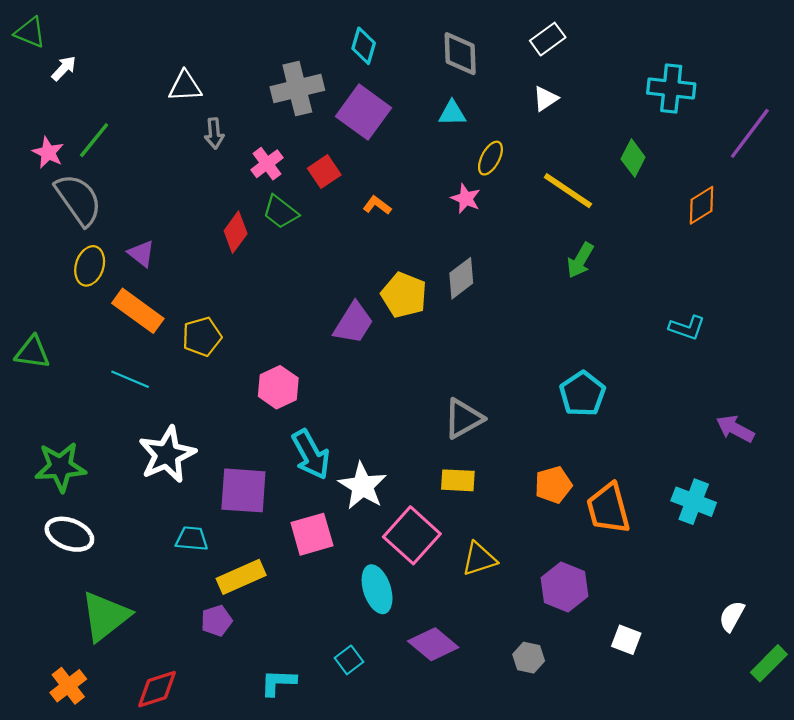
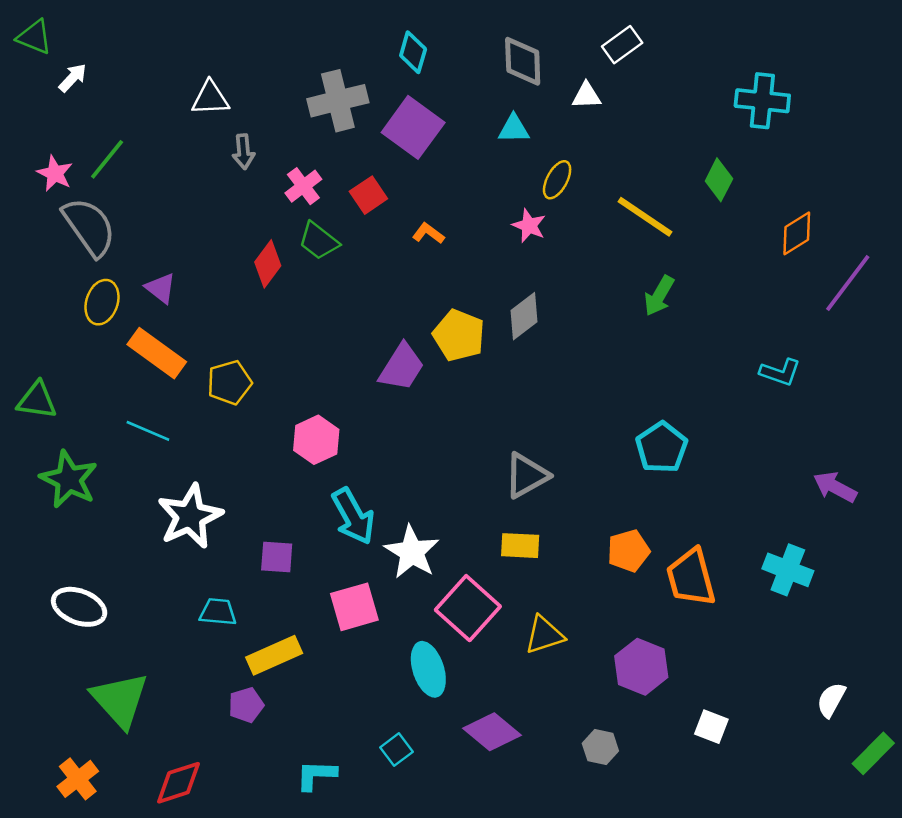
white triangle: (545, 99) -> (586, 96), moved, turned 32
purple line: (750, 133) -> (848, 283), moved
green star: (60, 467) -> (69, 479), moved, turned 30
purple square: (243, 490) -> (277, 557), size x0.6
green triangle: (105, 616) -> (120, 700), turned -34

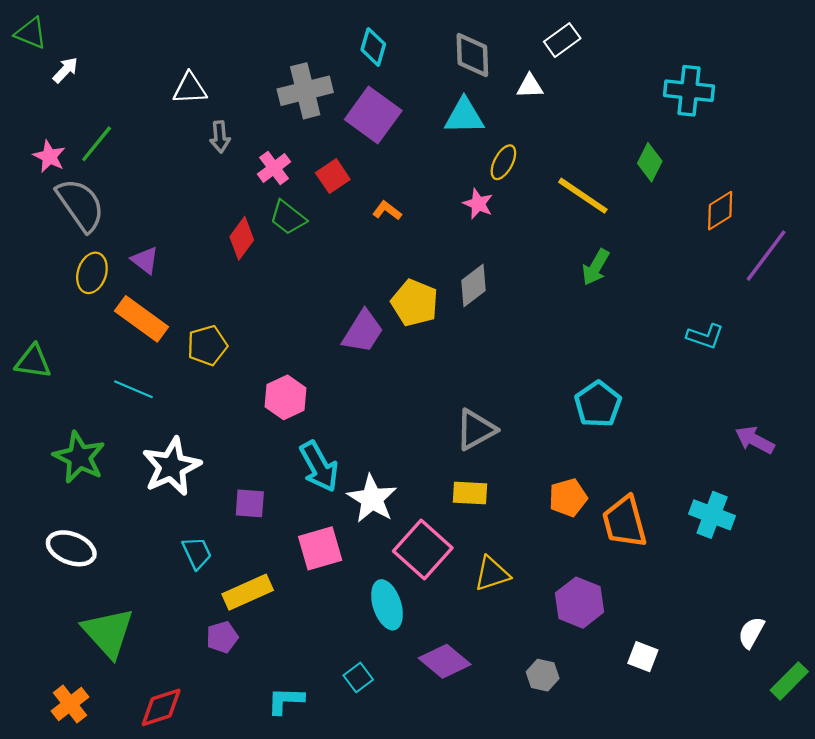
cyan triangle: (514, 129) -> (464, 116), size x1.4
green star: (69, 479) -> (79, 457), moved
cyan trapezoid: (218, 612) -> (197, 553), turned 60

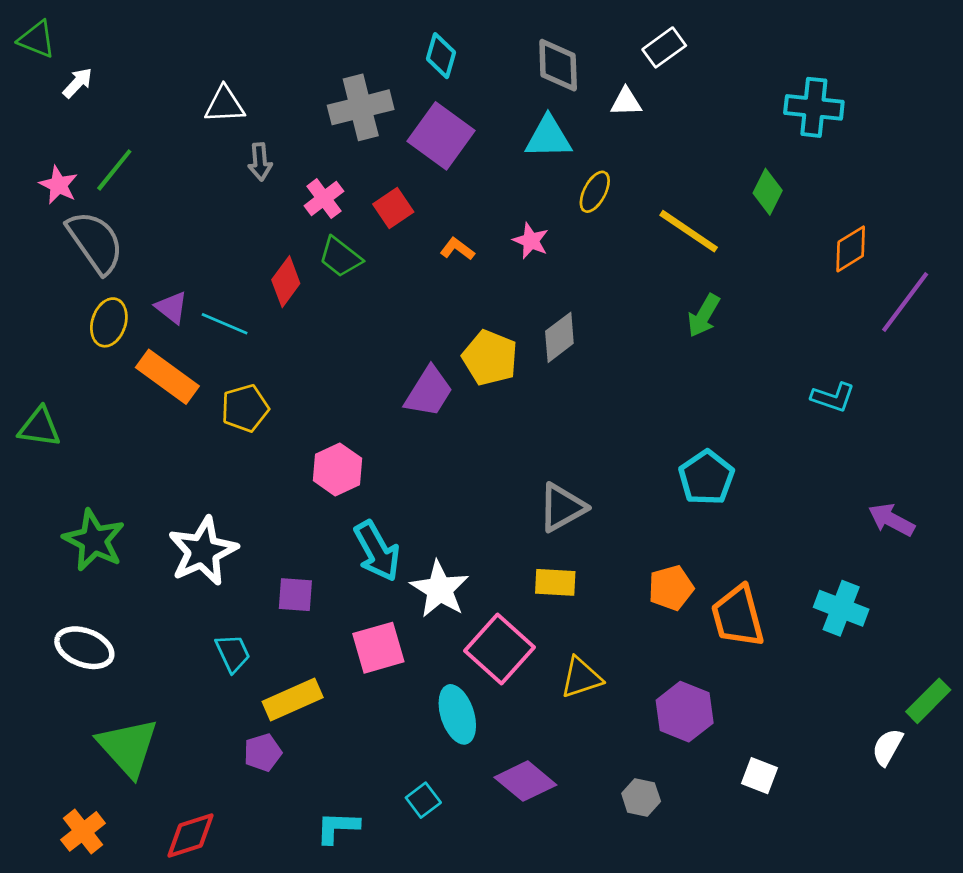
pink star: (478, 204) -> (531, 241), moved
cyan line: (133, 389) -> (225, 324), moved
green rectangle: (789, 681) -> (928, 701), moved

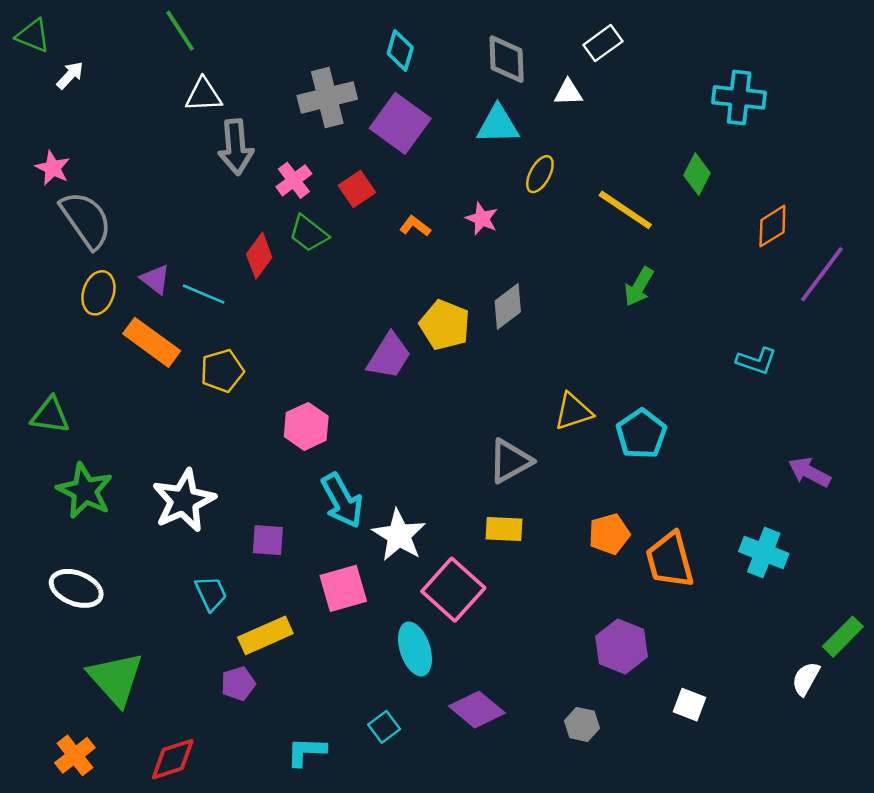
gray arrow: (260, 162) -> (236, 147), size x1.6
green line: (114, 170) -> (180, 31), moved, turned -72
green triangle: (39, 427) -> (50, 415), moved
yellow triangle: (581, 678) -> (573, 412), moved

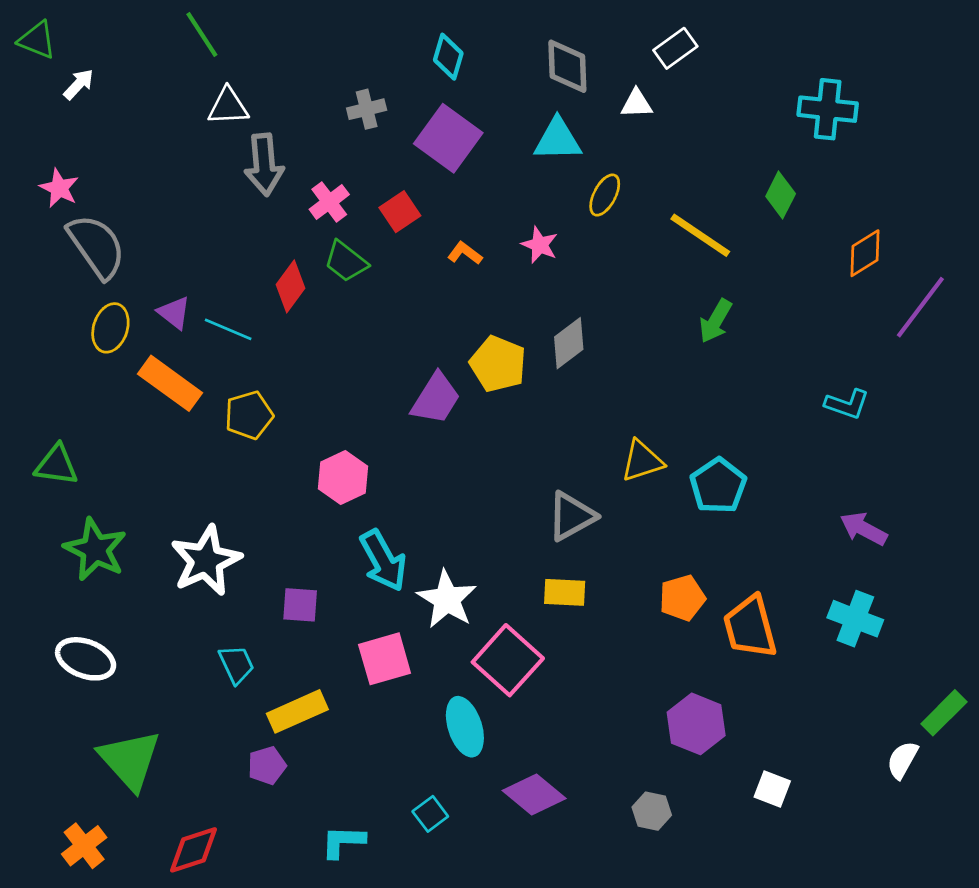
gray cross: (327, 97) -> (367, 109), size x0.6
purple arrow: (809, 472) -> (864, 529), moved

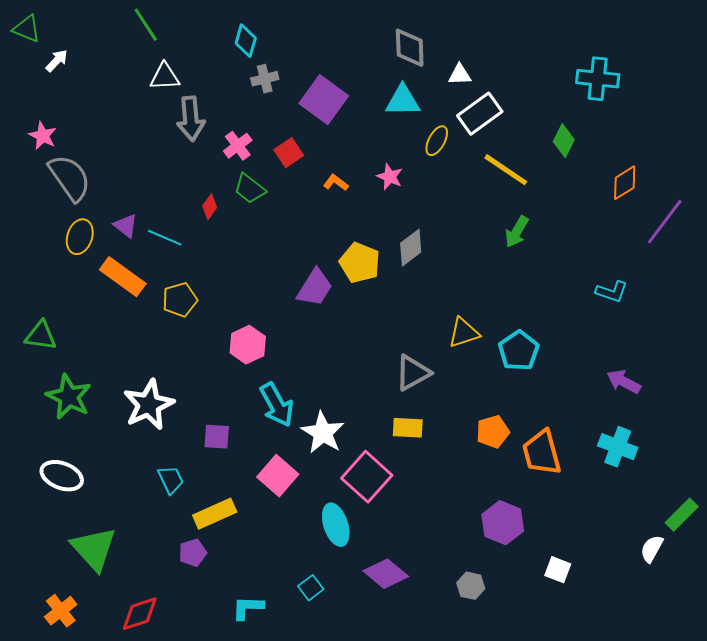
white rectangle: (675, 48) -> (480, 114), moved, size x1.4
cyan diamond: (448, 57) -> (246, 41), moved
red diamond: (290, 286) -> (210, 207), size x0.7
pink square: (385, 659) -> (278, 476), turned -33

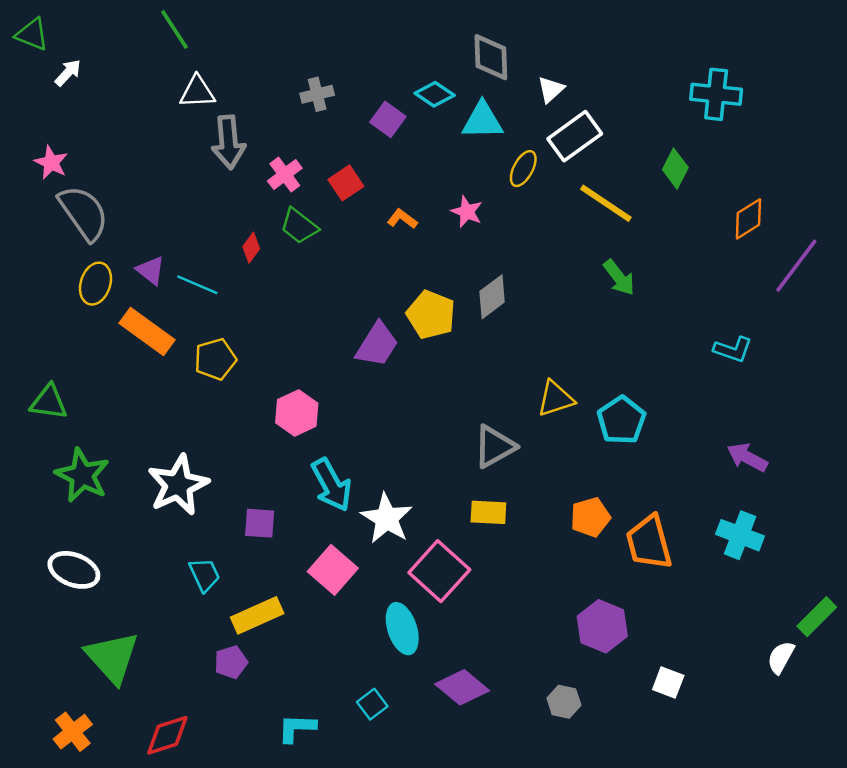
cyan diamond: (246, 41) -> (435, 94), moved, turned -72
white triangle: (460, 75) -> (551, 89), turned -40
purple square: (324, 100) -> (388, 119), size x0.6
green arrow: (517, 232) -> (619, 278), turned -68

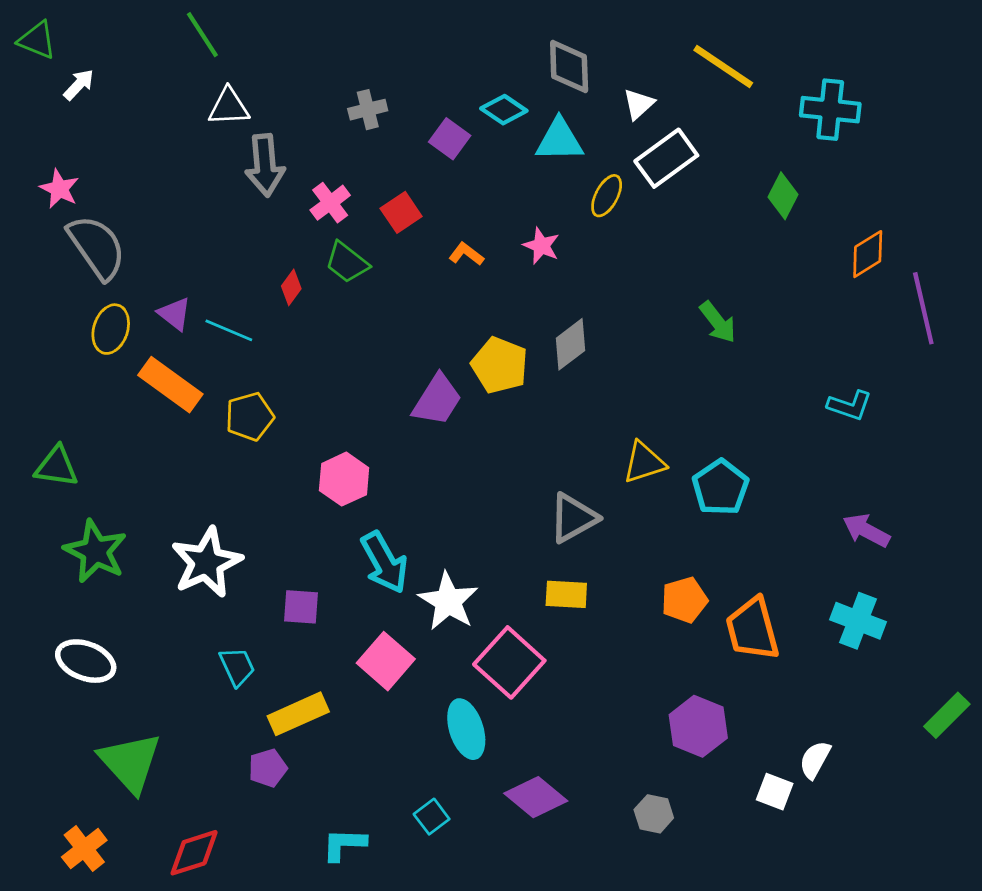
yellow line: (606, 203) -> (723, 67), moved
purple line: (796, 266) -> (923, 308), turned -50
white semicircle: (781, 657) -> (815, 760), moved

